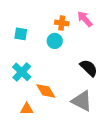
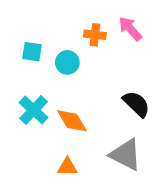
cyan circle: (55, 41) -> (67, 62), moved
orange diamond: (46, 91) -> (72, 121), moved
orange triangle: (27, 109) -> (67, 167), moved

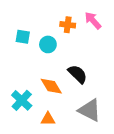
black semicircle: (136, 104) -> (78, 74), moved
cyan cross: (34, 110) -> (22, 100), moved

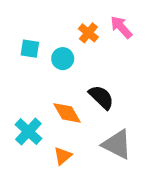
orange cross: (68, 25) -> (88, 33), turned 32
orange triangle: (48, 119) -> (63, 156), turned -40

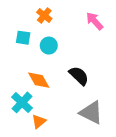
orange cross: (88, 33) -> (44, 15), moved
orange diamond: (67, 113) -> (39, 80), moved
orange triangle: (63, 156) -> (39, 121), moved

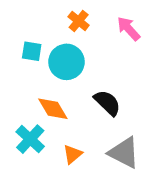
orange cross: (44, 15) -> (79, 21), moved
cyan circle: (49, 46) -> (66, 62), size x1.5
orange triangle: (39, 121) -> (73, 154), moved

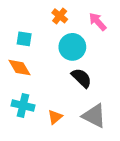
cyan circle: (66, 62) -> (72, 47), moved
orange diamond: (53, 109) -> (20, 68), moved
cyan cross: (30, 139) -> (23, 105), turned -30

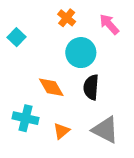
cyan square: (24, 39) -> (16, 37), moved, turned 35
orange diamond: (20, 68) -> (51, 87), moved
black semicircle: (82, 78) -> (91, 87), turned -130

